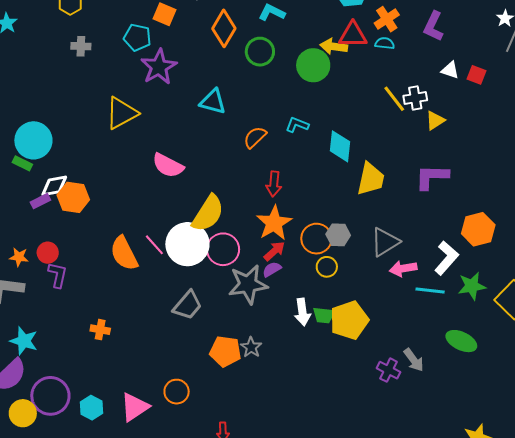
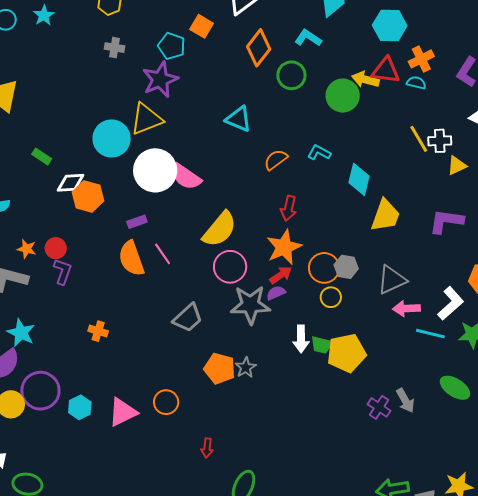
purple star: (159, 67) -> (160, 80), moved
cyan circle: (33, 140) -> (112, 138), moved
purple rectangle: (40, 201) -> (137, 222), moved
white circle: (187, 244) -> (155, 170), moved

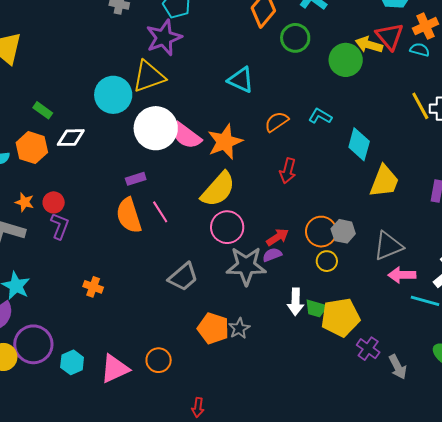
red triangle: (386, 70) -> (390, 36), turned 40
orange hexagon: (88, 197) -> (32, 148), moved
orange star: (284, 247) -> (225, 142), moved
purple cross: (379, 407) -> (368, 349), moved

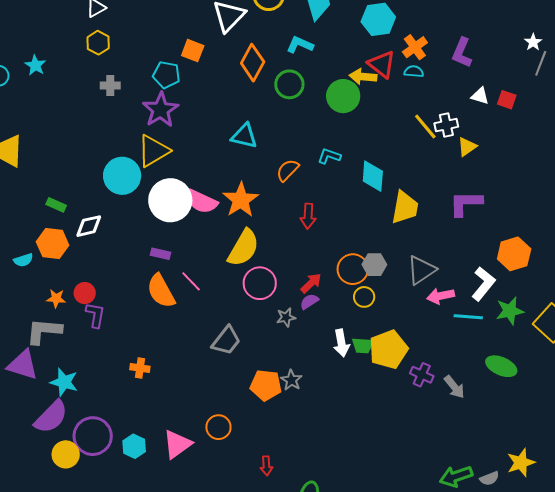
purple rectangle: (136, 179) -> (161, 254), turned 42
gray star: (246, 266) -> (286, 317), size x0.5

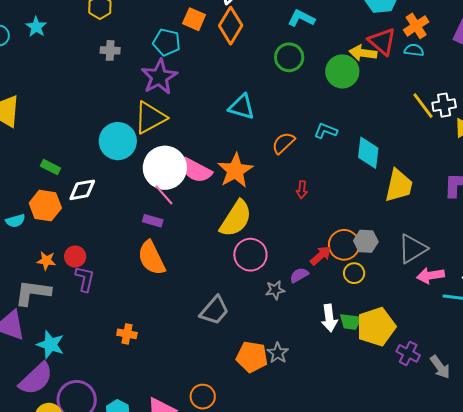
orange diamond: (253, 63) -> (231, 26), moved
red arrow: (308, 216) -> (302, 190), size x0.7
pink line: (191, 281) -> (164, 195), moved
red arrow: (311, 283) -> (321, 256), moved

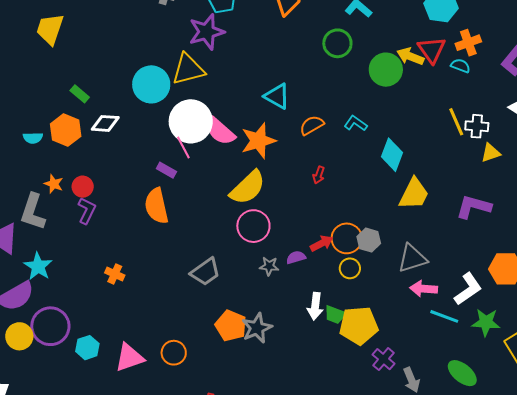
cyan triangle: (242, 107) -> (277, 96), moved
gray L-shape: (33, 293) -> (33, 212), turned -93
gray star: (278, 353) -> (257, 328), size x1.4

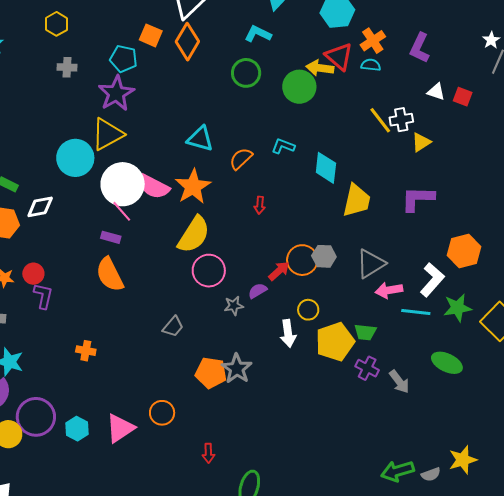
yellow circle: (350, 268) -> (308, 310), moved
gray trapezoid: (205, 272) -> (173, 327), size x0.7
green trapezoid: (335, 315) -> (365, 332), moved

